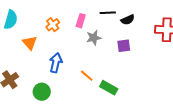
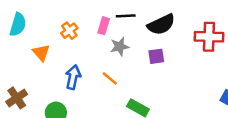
black line: (108, 13) -> (126, 16), moved
black semicircle: (128, 20) -> (161, 24), size x1.6
orange line: (87, 76) -> (110, 78), moved

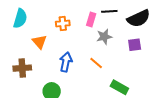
orange cross: (69, 31) -> (63, 24), turned 32
brown cross: (17, 98) -> (22, 68), moved, turned 30

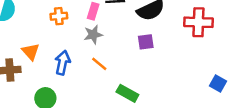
gray star: (104, 37) -> (93, 35), moved
orange triangle: (39, 42) -> (31, 52), moved

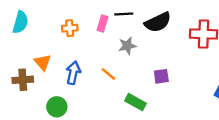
gray star: (93, 35) -> (127, 46), moved
purple square: (146, 42) -> (161, 76), moved

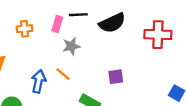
gray star: (127, 46) -> (71, 46), moved
blue arrow: (73, 73) -> (39, 81), moved

